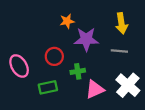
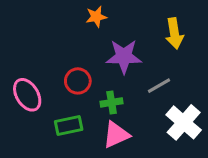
orange star: (67, 21) -> (96, 17), moved
gray line: (119, 51) -> (159, 86), moved, turned -35
pink triangle: (95, 89) -> (116, 135), moved

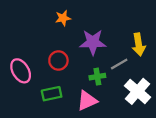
orange star: (96, 17) -> (63, 18), moved
yellow arrow: (174, 33) -> (139, 44), moved
green cross: (112, 102) -> (97, 77), moved

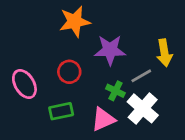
orange star: (63, 18) -> (75, 21), size x1.6
green cross: (97, 77) -> (115, 91), turned 35
white cross: (137, 91) -> (143, 108), moved

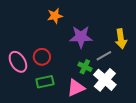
orange star: (75, 21) -> (55, 16), size x0.7
red circle: (69, 72) -> (42, 57), moved

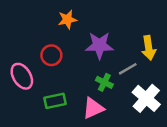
red circle: (42, 57) -> (51, 55), moved
white cross: (105, 80) -> (146, 98), moved

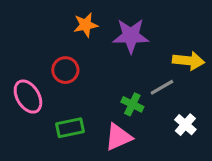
purple star: (99, 45) -> (131, 36), moved
yellow arrow: (149, 48) -> (188, 61), turned -75
white cross: (146, 98) -> (185, 125), size x0.6

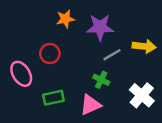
gray line: (162, 87) -> (112, 55), moved
white cross: (185, 125) -> (142, 95), size x1.5

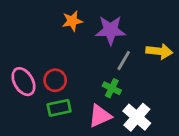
red circle: (50, 54) -> (55, 80), moved
gray line: (112, 55) -> (124, 60), turned -30
white cross: (142, 95) -> (137, 117), moved

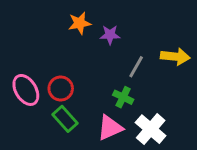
purple star: (110, 30) -> (110, 35), moved, size x0.6
green rectangle: (59, 108) -> (65, 119), turned 60

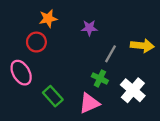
orange star: (80, 23) -> (48, 19), moved
red circle: (61, 88) -> (36, 42), moved
white cross: (151, 129) -> (133, 90), moved

